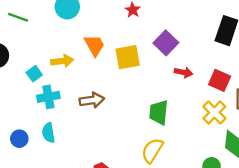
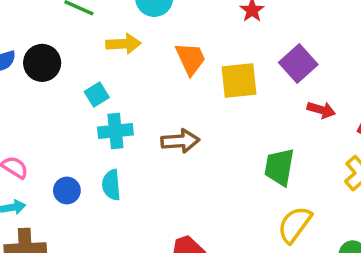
yellow arrow: (62, 61) -> (124, 44), moved
yellow semicircle: (152, 151) -> (295, 225), moved

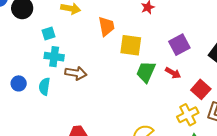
purple square: (298, 63) -> (179, 45), moved
brown arrow: (180, 141) -> (76, 73), moved
green trapezoid: (279, 167) -> (146, 72), moved

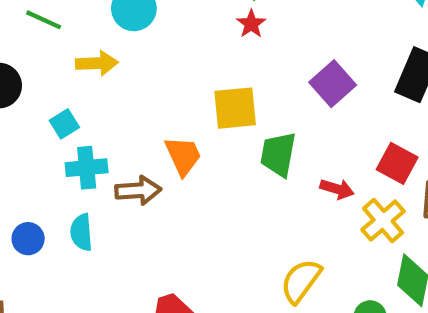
orange trapezoid: (106, 26) -> (183, 156), moved
red arrow: (173, 73) -> (337, 189), moved

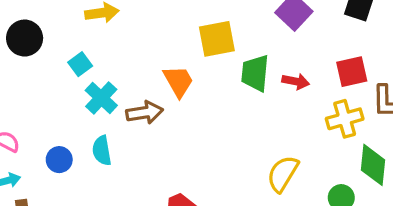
red square: (397, 163) -> (352, 72), turned -36
cyan cross: (87, 168) -> (101, 98), turned -36
red arrow: (337, 189) -> (296, 81), moved
yellow cross: (383, 220) -> (345, 119), turned 30

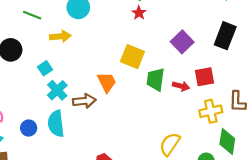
yellow square: (217, 39) -> (132, 57), turned 30
red square: (352, 72) -> (204, 77), moved
cyan semicircle: (102, 151) -> (56, 124), size x1.4

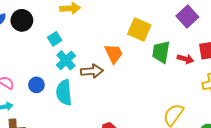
blue circle: (29, 128) -> (36, 85), moved

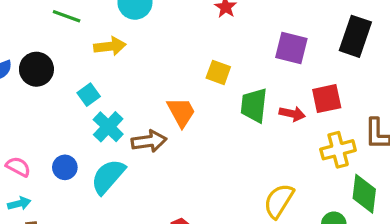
purple square: (187, 16) -> (291, 48), turned -30
yellow square: (139, 29) -> (218, 72), size x0.7
cyan semicircle: (64, 92) -> (108, 177), turned 50

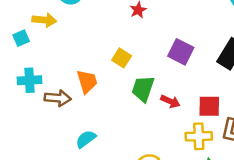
cyan square: (89, 95) -> (21, 38), moved
red square: (327, 99) -> (209, 106), moved
cyan cross: (108, 127) -> (30, 80), turned 30
cyan semicircle: (108, 177) -> (86, 139), moved, size x0.7

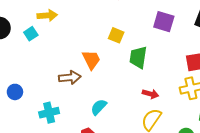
cyan cross: (30, 80) -> (49, 113), moved
red arrow: (170, 101) -> (151, 94), moved

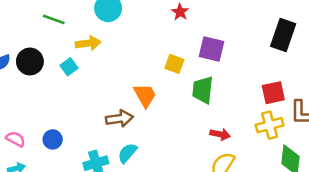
purple square: (164, 22) -> (211, 49), moved
cyan semicircle: (99, 107) -> (127, 153), moved

